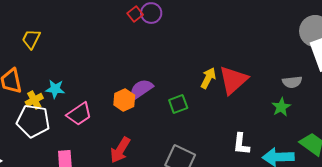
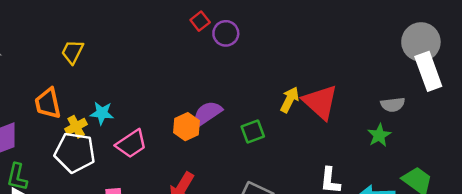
purple circle: (151, 13) -> (226, 33), moved
red triangle: (233, 80) -> (320, 102), turned -36

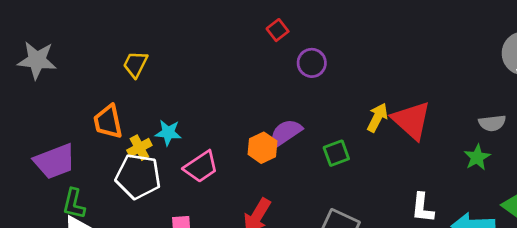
purple circle: (226, 33) -> (312, 63), moved

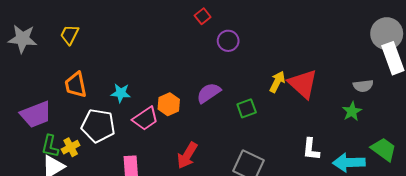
yellow trapezoid: (135, 64) -> (70, 35), moved
yellow cross: (139, 148) -> (71, 147), moved
orange hexagon: (263, 148) -> (169, 104), moved

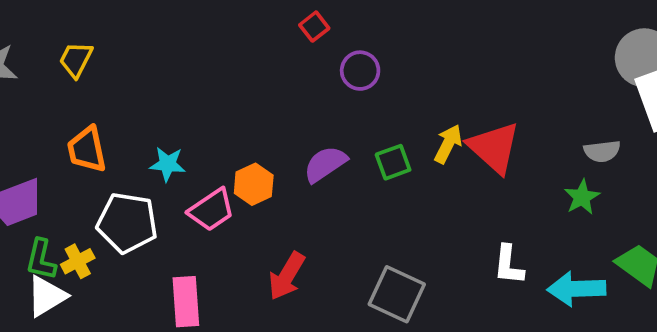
green square: (247, 108) -> (393, 162), moved

